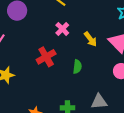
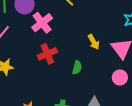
pink cross: (62, 29) -> (42, 23), moved, size x1.5

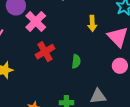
yellow arrow: (94, 42) -> (92, 23), moved, turned 35

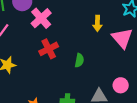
pink circle: (120, 66) -> (121, 85), moved

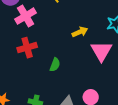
yellow arrow: (97, 23) -> (80, 32), turned -126

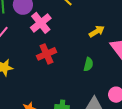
green semicircle: (55, 65) -> (88, 64), moved

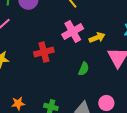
pink cross: (41, 23) -> (73, 31), moved

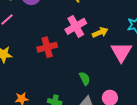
green semicircle: (84, 69) -> (85, 79), moved, turned -48

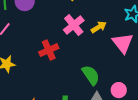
green semicircle: (85, 79) -> (91, 75), size x1.5

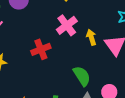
yellow arrow: (99, 27) -> (91, 37), moved, turned -77

